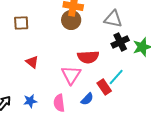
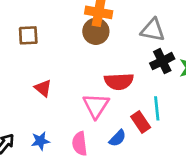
cyan line: (116, 77) -> (157, 108), turned -48

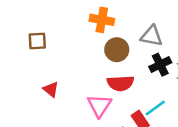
brown circle: (96, 31) -> (117, 50), moved
cyan line: (157, 108) -> (155, 108), turned 60

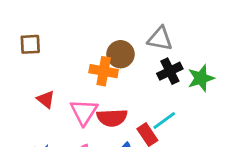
orange cross: (102, 20) -> (104, 71), moved
red semicircle: (120, 83) -> (112, 118), moved
pink triangle: (99, 106) -> (84, 112), moved

